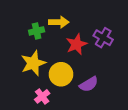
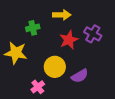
yellow arrow: (59, 22) -> (62, 15), moved
yellow star: (33, 63) -> (16, 53), moved, turned 30

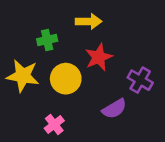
purple cross: (93, 34) -> (140, 80), moved
yellow circle: (55, 67) -> (66, 79), moved

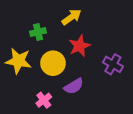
yellow arrow: (89, 21) -> (71, 17), turned -36
purple semicircle: (114, 109) -> (74, 86), moved

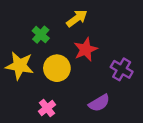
green cross: (38, 32) -> (41, 35), turned -35
purple semicircle: (74, 86) -> (99, 103), moved

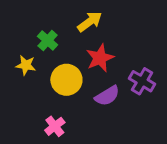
yellow star: (20, 66) -> (26, 65), moved, size x0.6
purple semicircle: (99, 103) -> (107, 96), moved

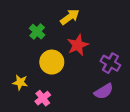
yellow star: (26, 65) -> (20, 82), moved
purple semicircle: (107, 96) -> (104, 91), moved

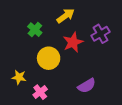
purple cross: (110, 63) -> (100, 34), moved, turned 30
purple semicircle: (104, 91) -> (87, 86), moved

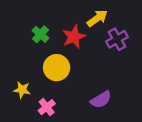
yellow arrow: (66, 16) -> (97, 18), moved
red star: (73, 42) -> (74, 37), moved

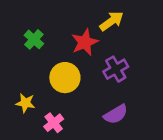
green cross: (41, 34) -> (34, 39), moved
purple cross: (117, 39) -> (116, 69), moved

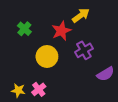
yellow star: (25, 103) -> (18, 90), moved
purple semicircle: (116, 114) -> (106, 74), moved

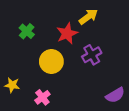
purple semicircle: (106, 74) -> (115, 95), moved
yellow star: (18, 90) -> (12, 85), moved

